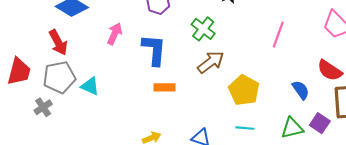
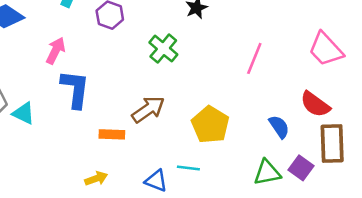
blue L-shape: (154, 50) -> (75, 89), moved
brown arrow: (211, 62) -> (148, 109), moved
orange rectangle: (164, 87) -> (112, 134), moved
cyan line: (245, 128) -> (188, 168), moved

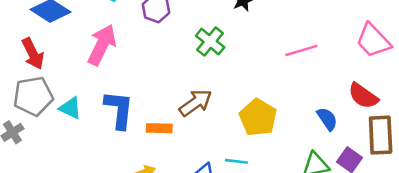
pink arrow: (56, 51) -> (102, 45), size x1.5
pink line: (254, 58) -> (301, 50), turned 52
blue L-shape: (75, 89) -> (119, 110), moved

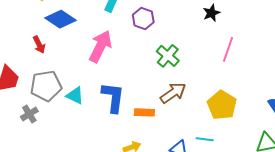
green cross: (210, 41) -> (168, 56), moved
pink line: (301, 50) -> (228, 49), moved, turned -55
red arrow: (33, 54) -> (39, 45), moved, size x0.7

